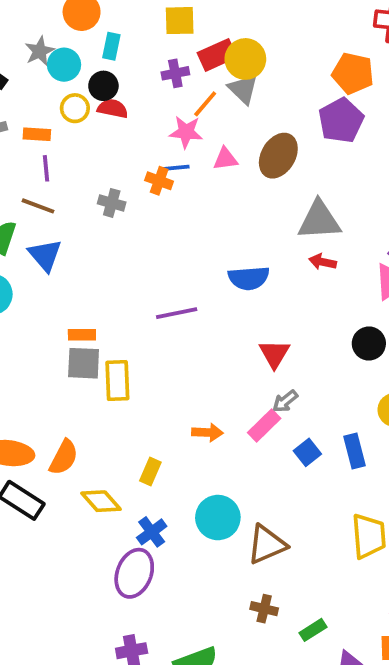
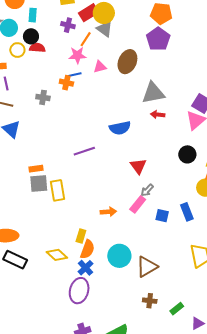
purple cross: (175, 73) -> (68, 25), turned 32
blue square: (307, 452) -> (162, 216), turned -32
orange semicircle: (64, 457) -> (87, 249), moved

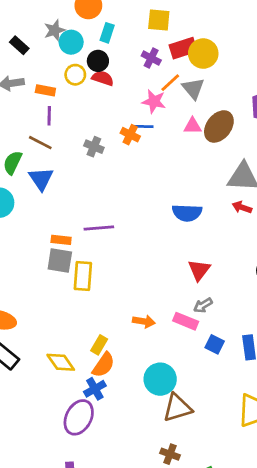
gray triangle: (105, 29) -> (193, 88), moved
pink triangle: (100, 67) -> (193, 126), moved
purple line: (84, 151) -> (99, 228), moved
pink rectangle: (138, 204) -> (186, 321), turned 60
cyan circle: (119, 256) -> (160, 379), moved

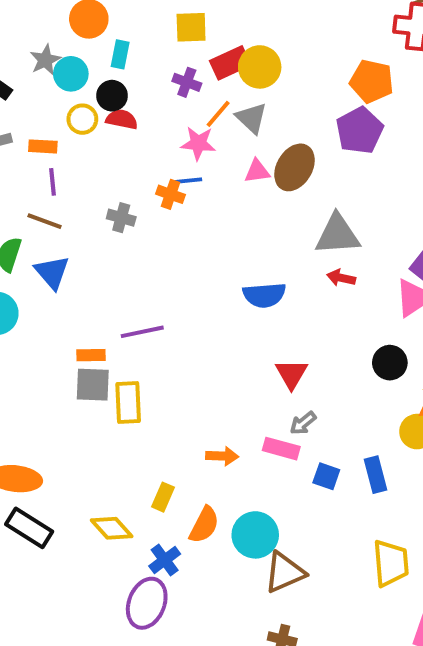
orange semicircle: (104, 365) -> (204, 525), moved

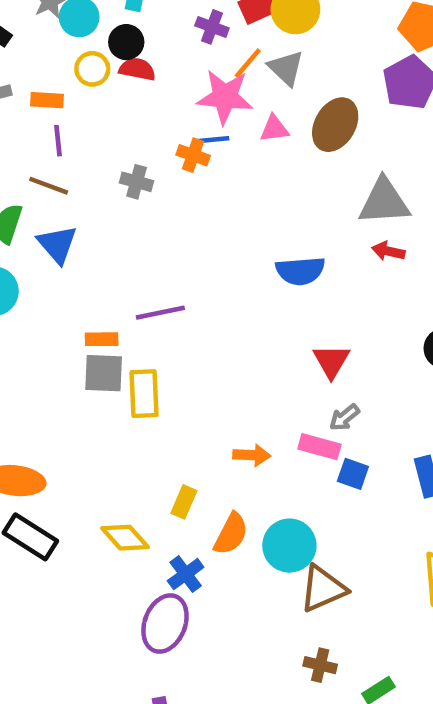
pink star: (198, 143) -> (225, 97), size x1.4
pink triangle: (257, 171) -> (274, 129), moved
blue square: (326, 476) -> (353, 474), moved

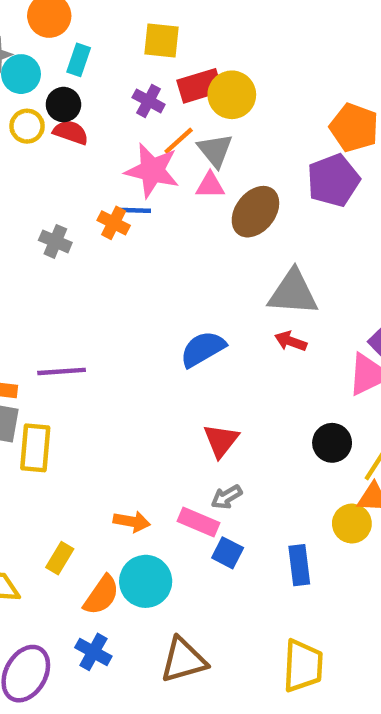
pink triangle: (274, 129) -> (210, 185), moved
blue semicircle: (300, 271) -> (203, 349), turned 147
cyan circle: (289, 546) -> (146, 581), moved
blue cross: (186, 574) -> (93, 652), moved, turned -32

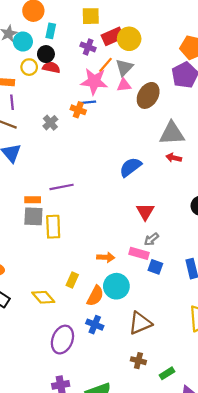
gray triangle: (215, 150) -> (124, 67), turned 30
gray cross: (55, 241) -> (50, 123), turned 32

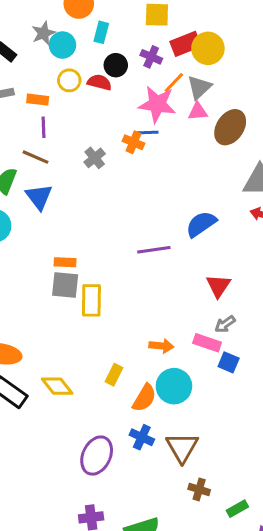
black circle: (46, 54) -> (116, 65), moved
purple line: (62, 187) -> (154, 250), moved
yellow diamond: (43, 297) -> (57, 386), moved
brown triangle: (140, 323) -> (182, 447), moved, turned -40

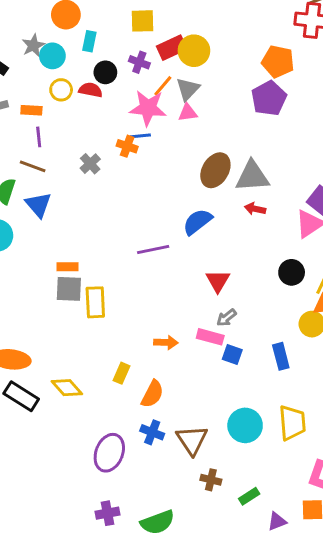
brown ellipse: (230, 127) -> (215, 170), moved
cyan circle: (174, 386) -> (245, 425), moved

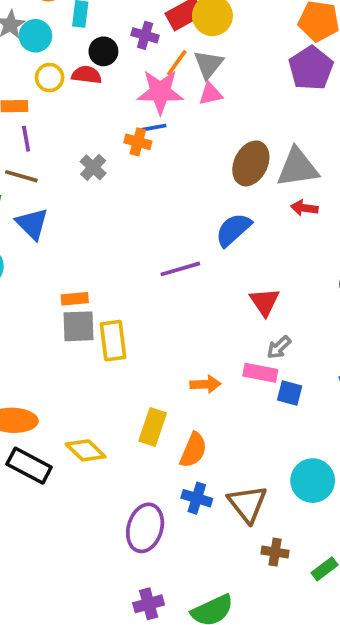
yellow rectangle: (122, 373) -> (153, 427), size x1.4

